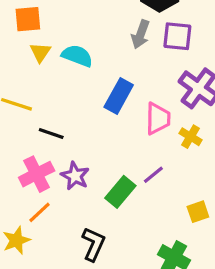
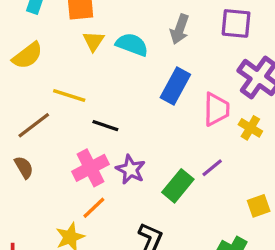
gray arrow: (141, 34) -> (180, 29), moved

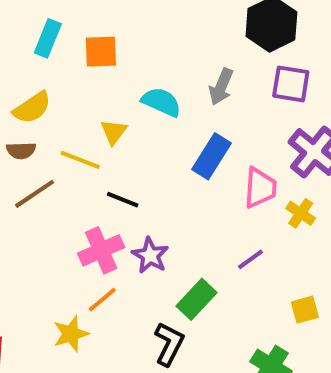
yellow triangle: (94, 41) -> (114, 132), moved
brown semicircle: (24, 167) -> (21, 150), moved, turned 115
green rectangle: (178, 186) -> (197, 299), moved

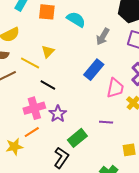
cyan semicircle: (161, 102) -> (76, 19), moved
purple line: (251, 259) -> (106, 122), turned 32

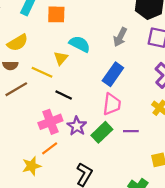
cyan semicircle: (76, 19) -> (80, 44), moved
pink trapezoid: (115, 88) -> (112, 104), moved
green rectangle: (77, 138) -> (102, 132), moved

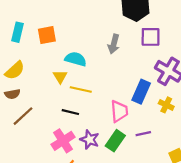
yellow line: (42, 72) -> (81, 90), moved
blue rectangle: (113, 74) -> (141, 92), moved

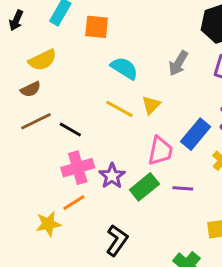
yellow triangle: (60, 77) -> (151, 105), moved
brown semicircle: (12, 94) -> (31, 89), turned -32
black line: (70, 112) -> (70, 129), moved

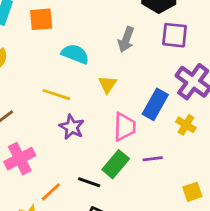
yellow line: (119, 109) -> (56, 95), moved
black line: (70, 129) -> (89, 182), moved
pink cross: (78, 168) -> (20, 159), moved
purple star: (112, 176) -> (72, 127), moved

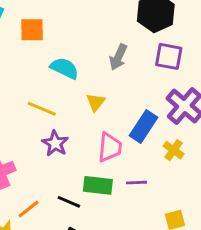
green rectangle: (116, 164) -> (98, 185), turned 52

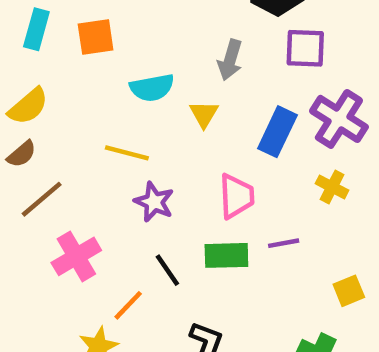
cyan semicircle: (64, 68) -> (152, 88), turned 152
yellow triangle: (96, 102) -> (204, 114), moved
blue rectangle: (143, 127) -> (277, 132), moved
black line: (69, 202) -> (167, 270), moved, turned 40

